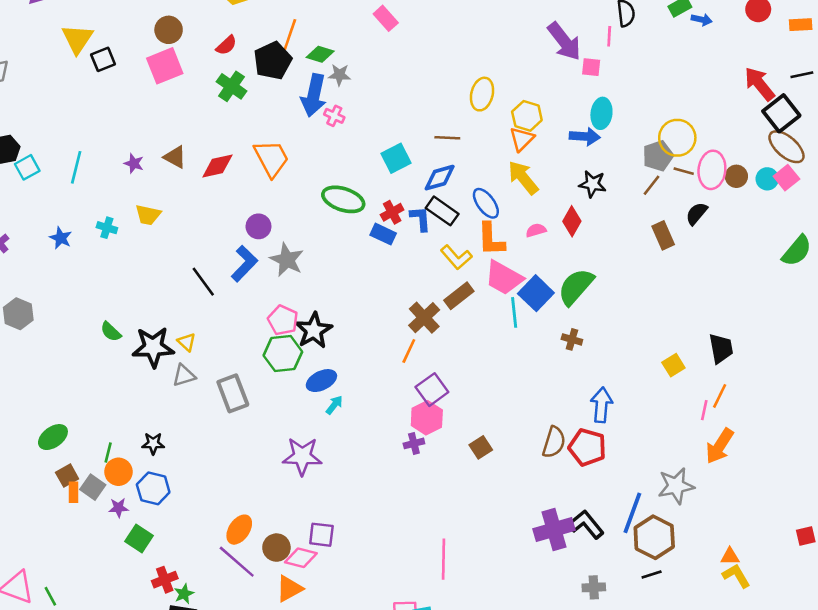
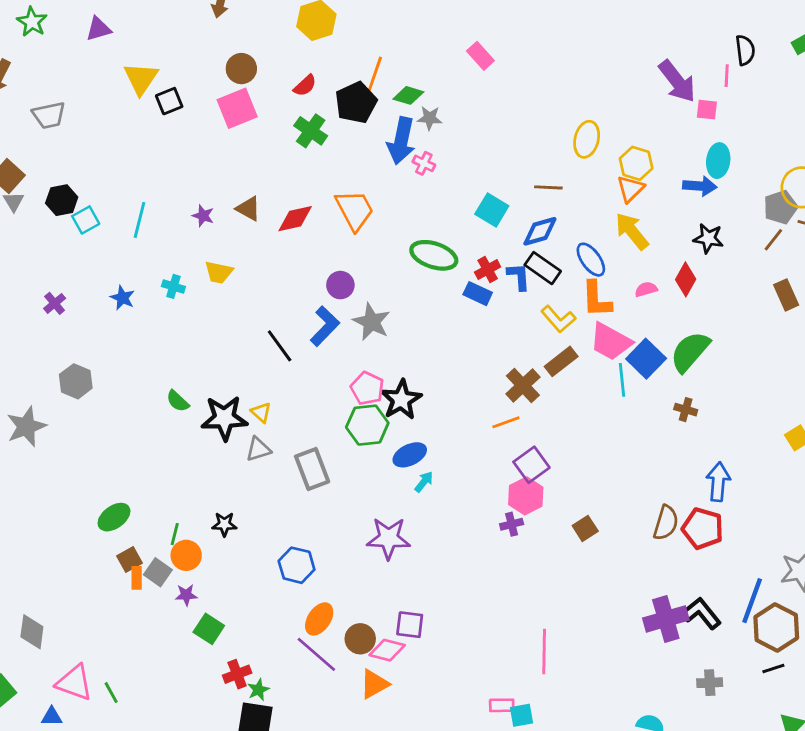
cyan square: (396, 158) -> (492, 210), turned -32
orange line: (409, 351) -> (506, 422), turned 45
blue hexagon: (153, 488) -> (297, 565), moved

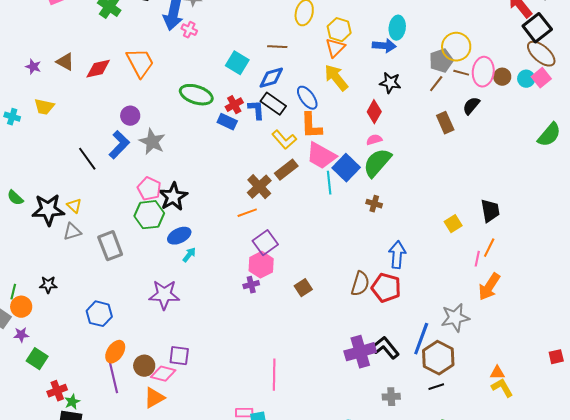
pink semicircle: (646, 289) -> (374, 140), moved
purple line: (316, 654) -> (113, 377), turned 36

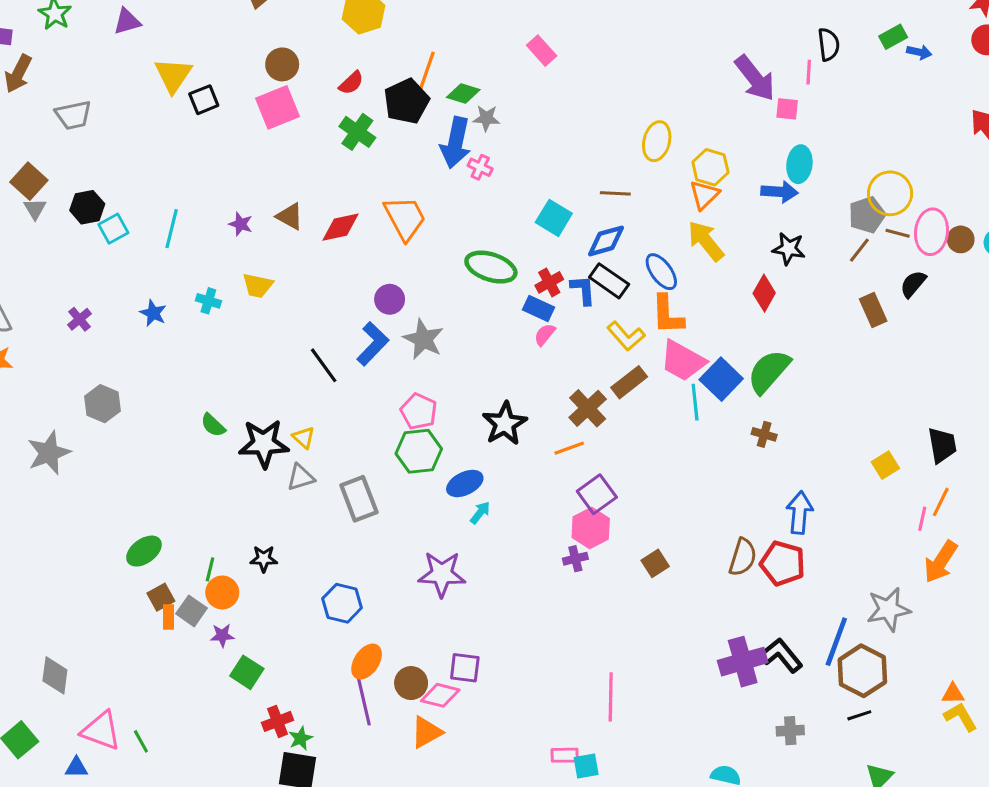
pink semicircle: (374, 140) -> (545, 335), moved, turned -35
black star: (173, 197) -> (505, 424), moved

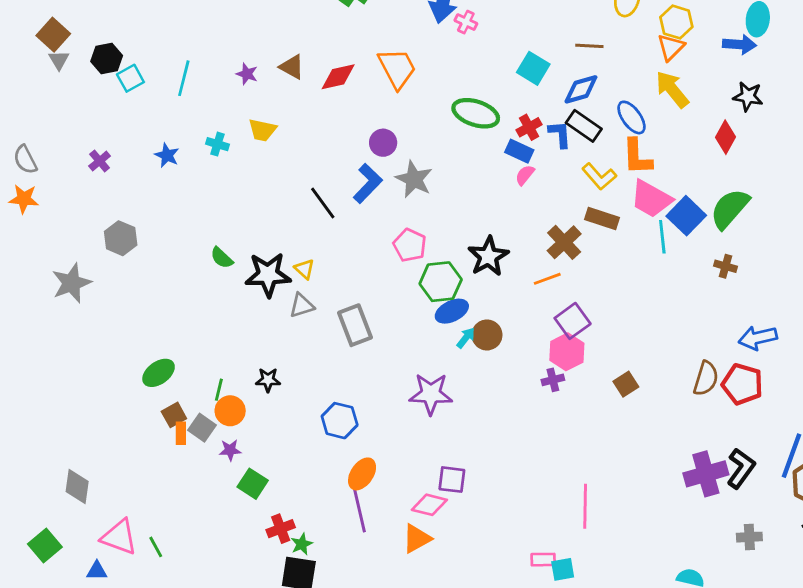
brown rectangle: (629, 382) -> (602, 218), turned 56
green hexagon: (419, 451) -> (441, 282), moved
blue arrow: (799, 513) -> (758, 338), turned -108
black L-shape: (781, 655) -> (741, 468), turned 75
brown circle: (411, 683) -> (487, 335), moved

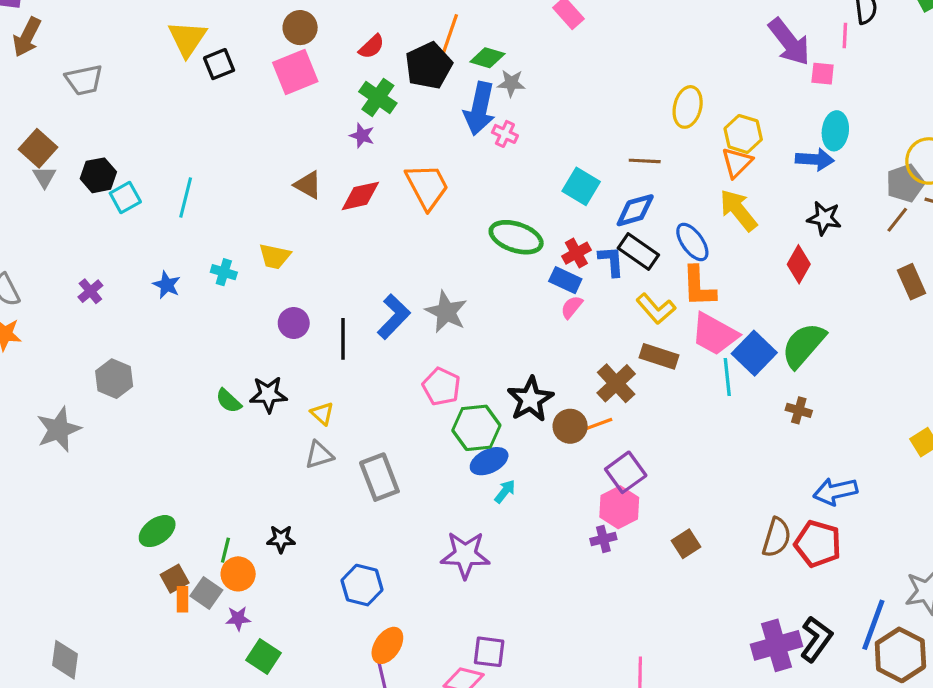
purple star: (247, 74) -> (362, 136), moved
purple circle: (383, 143) -> (294, 323), moved
black line: (323, 203) -> (343, 339), turned 36
black star: (268, 275) -> (268, 394), moved, size x0.7
brown circle: (487, 335) -> (570, 426), moved

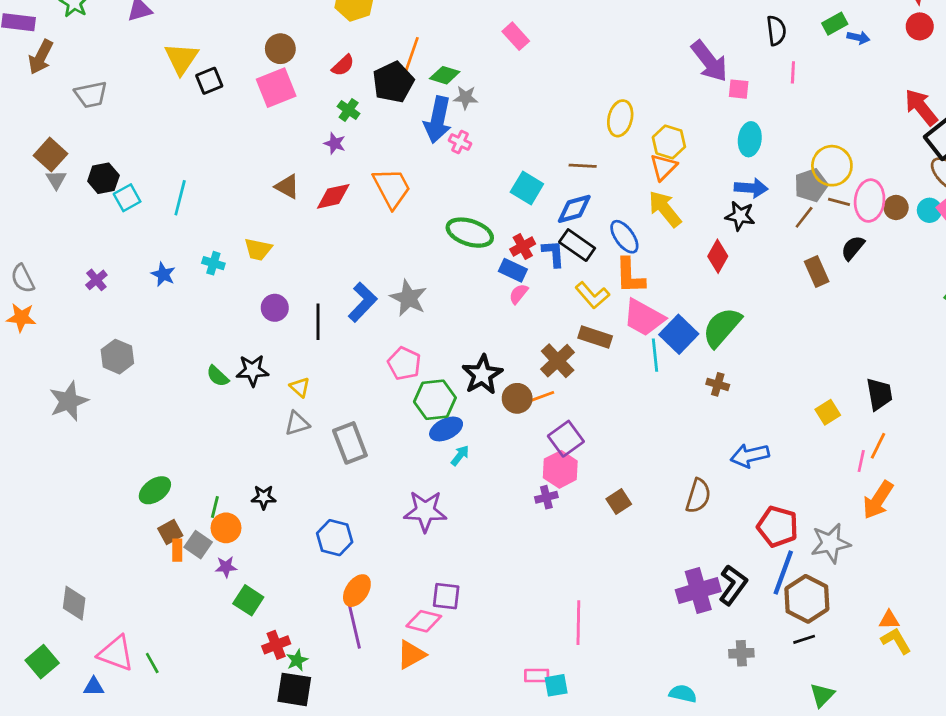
pink line: (845, 36) -> (793, 72), moved
green cross: (378, 97) -> (349, 110), size x0.7
blue arrow: (815, 159) -> (751, 188), moved
red pentagon: (818, 544) -> (778, 526), moved

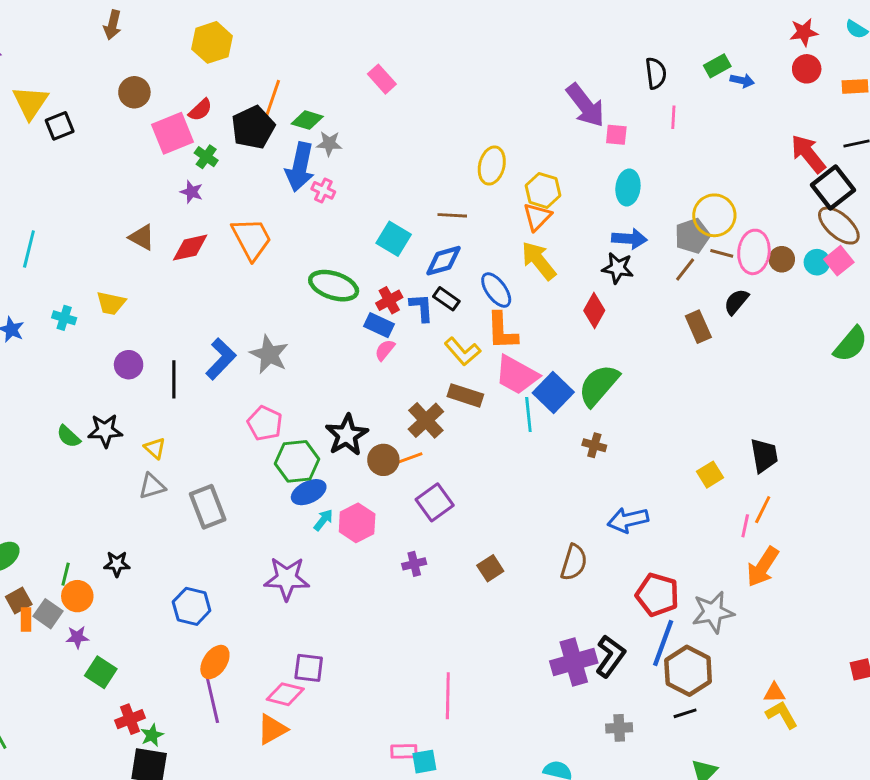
pink square: (276, 88) -> (172, 133), moved
black rectangle: (577, 245) -> (446, 299), size x0.7
pink hexagon: (560, 469) -> (357, 523), moved

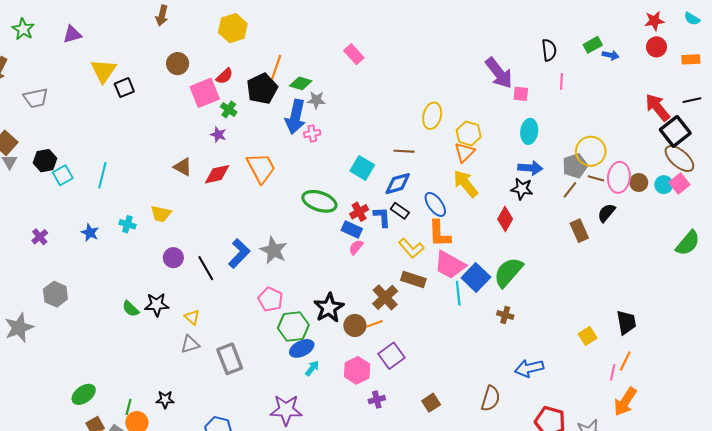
pink cross: (323, 190) -> (312, 133), turned -35
black line: (174, 379) -> (206, 268), turned -30
pink hexagon: (357, 523) -> (357, 370), moved

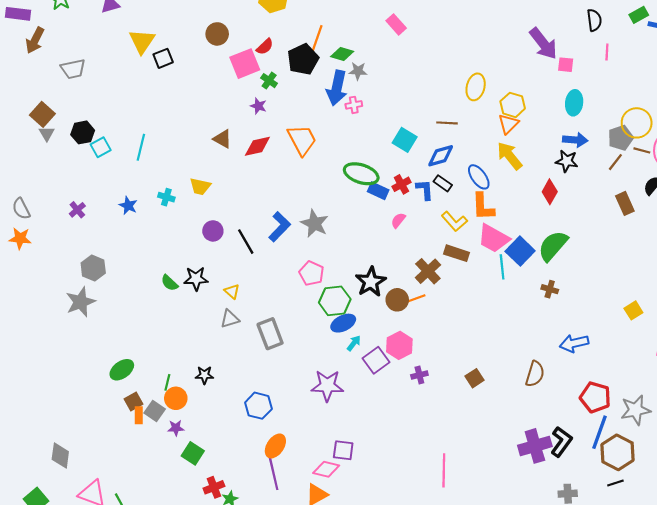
blue rectangle: (352, 229) -> (378, 191), moved
gray star: (19, 328) -> (80, 302), moved
purple square: (391, 356) -> (376, 360), moved

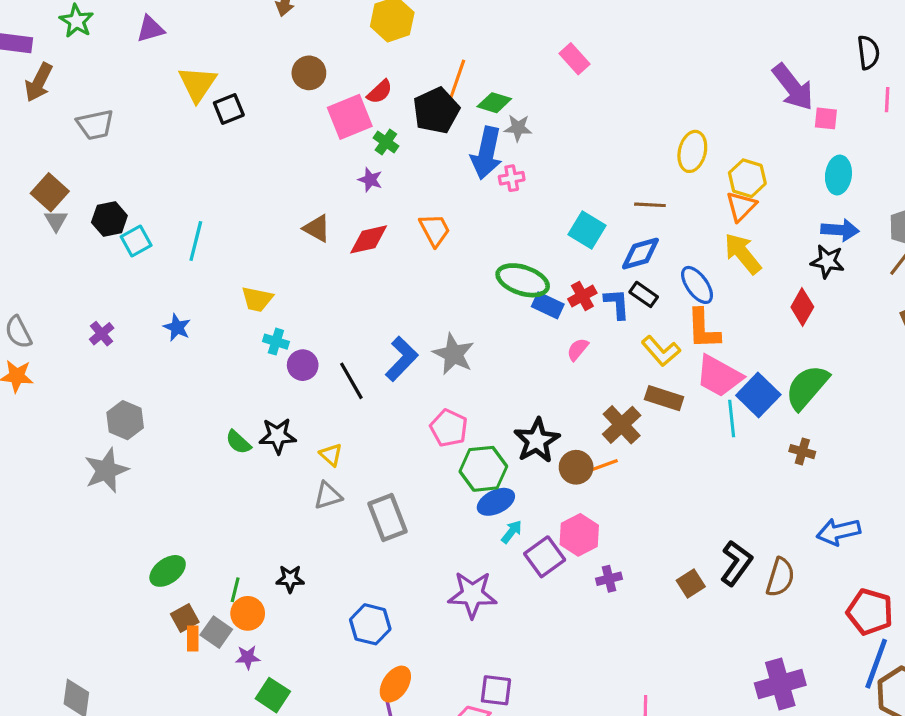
orange trapezoid: (302, 140) -> (435, 230), size x0.7
yellow trapezoid: (200, 186) -> (257, 299), moved
cyan cross: (166, 197) -> (276, 342), moved
black L-shape: (561, 442) -> (736, 563), moved

